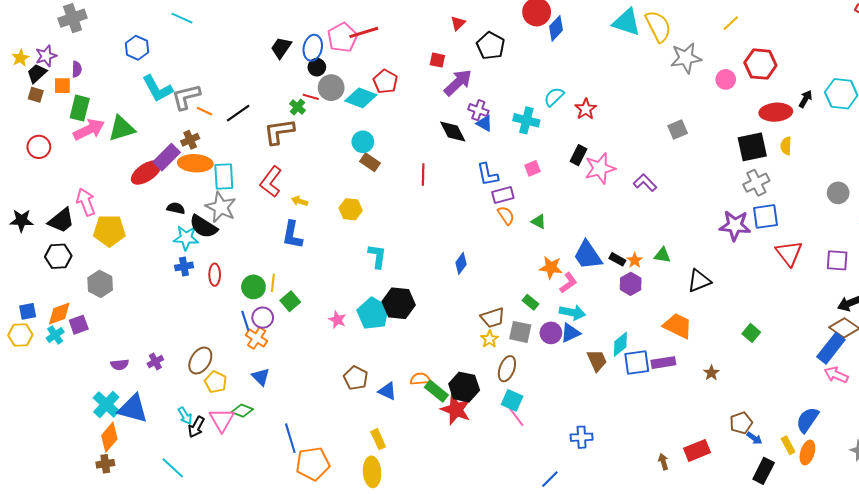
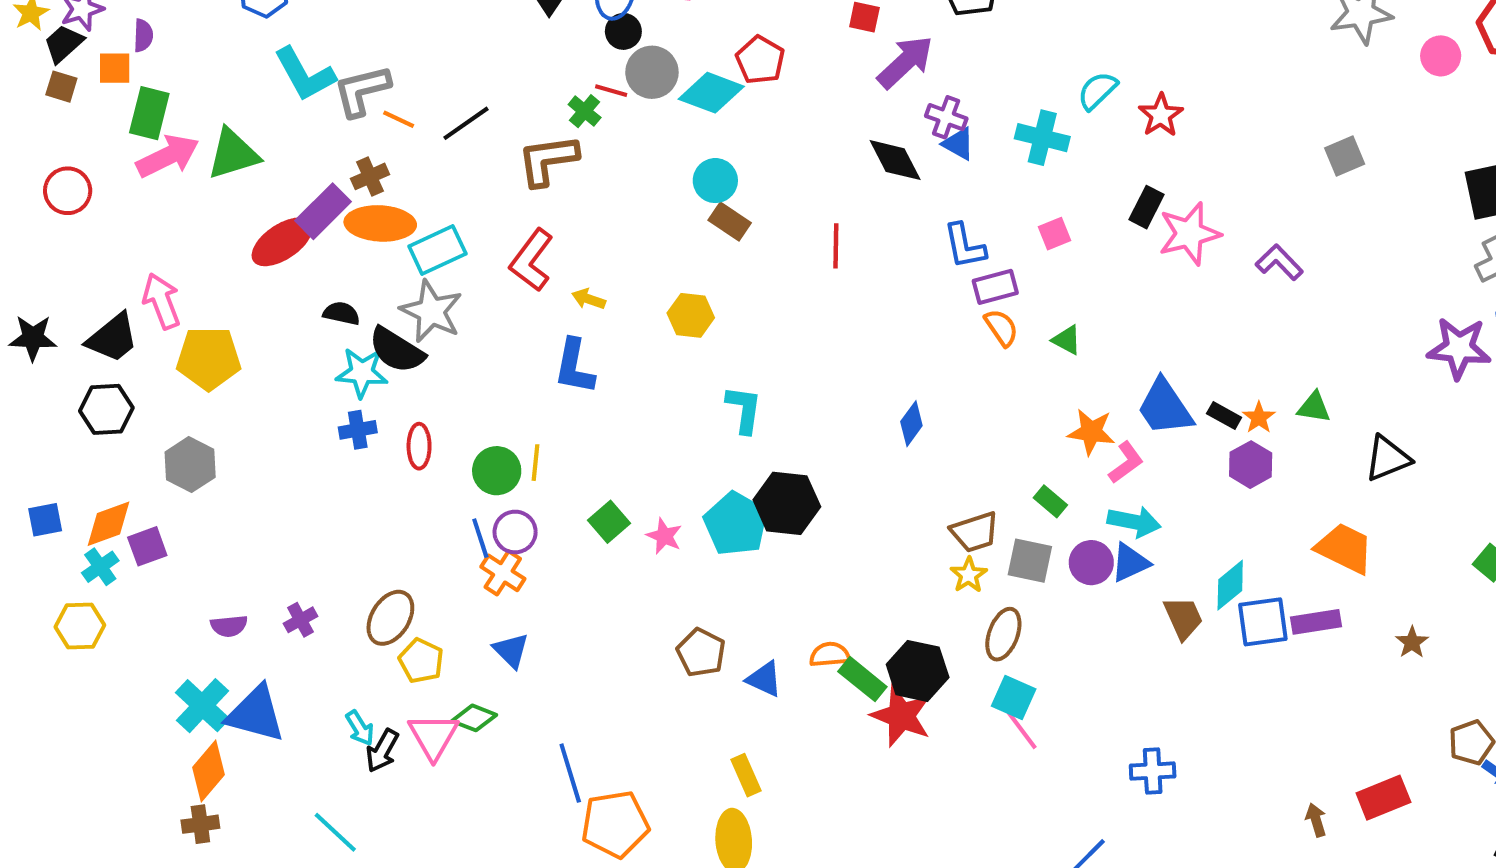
cyan rectangle: (224, 177) -> (437, 250), turned 68
green square: (290, 301) -> (609, 522), moved
yellow hexagon: (20, 335) -> (80, 626), moved

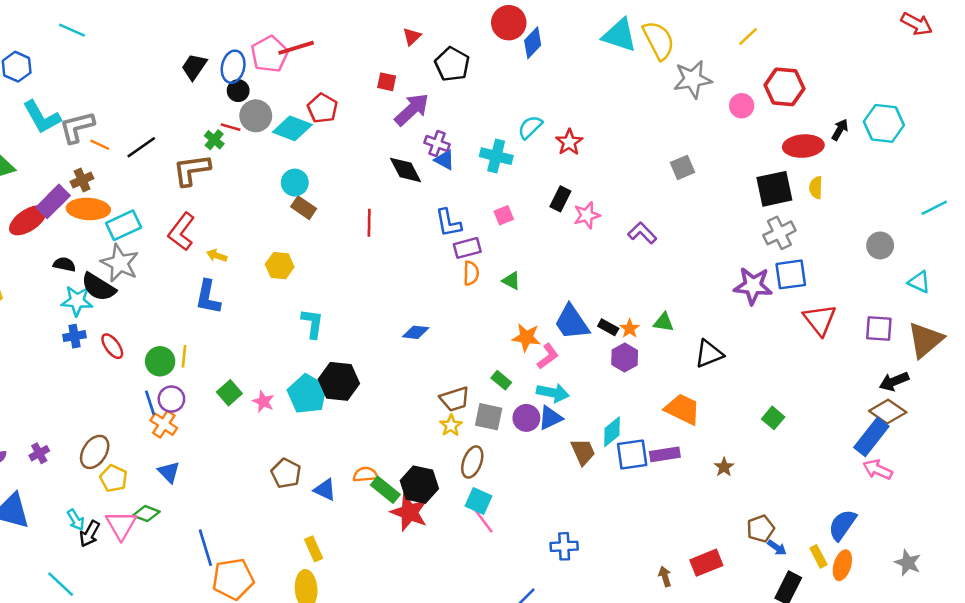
pink star: (1189, 234) -> (587, 215), size x0.7
orange semicircle: (1001, 328) -> (471, 273), turned 35
blue diamond: (911, 424) -> (416, 332), turned 60
red ellipse: (419, 446) -> (112, 346), turned -36

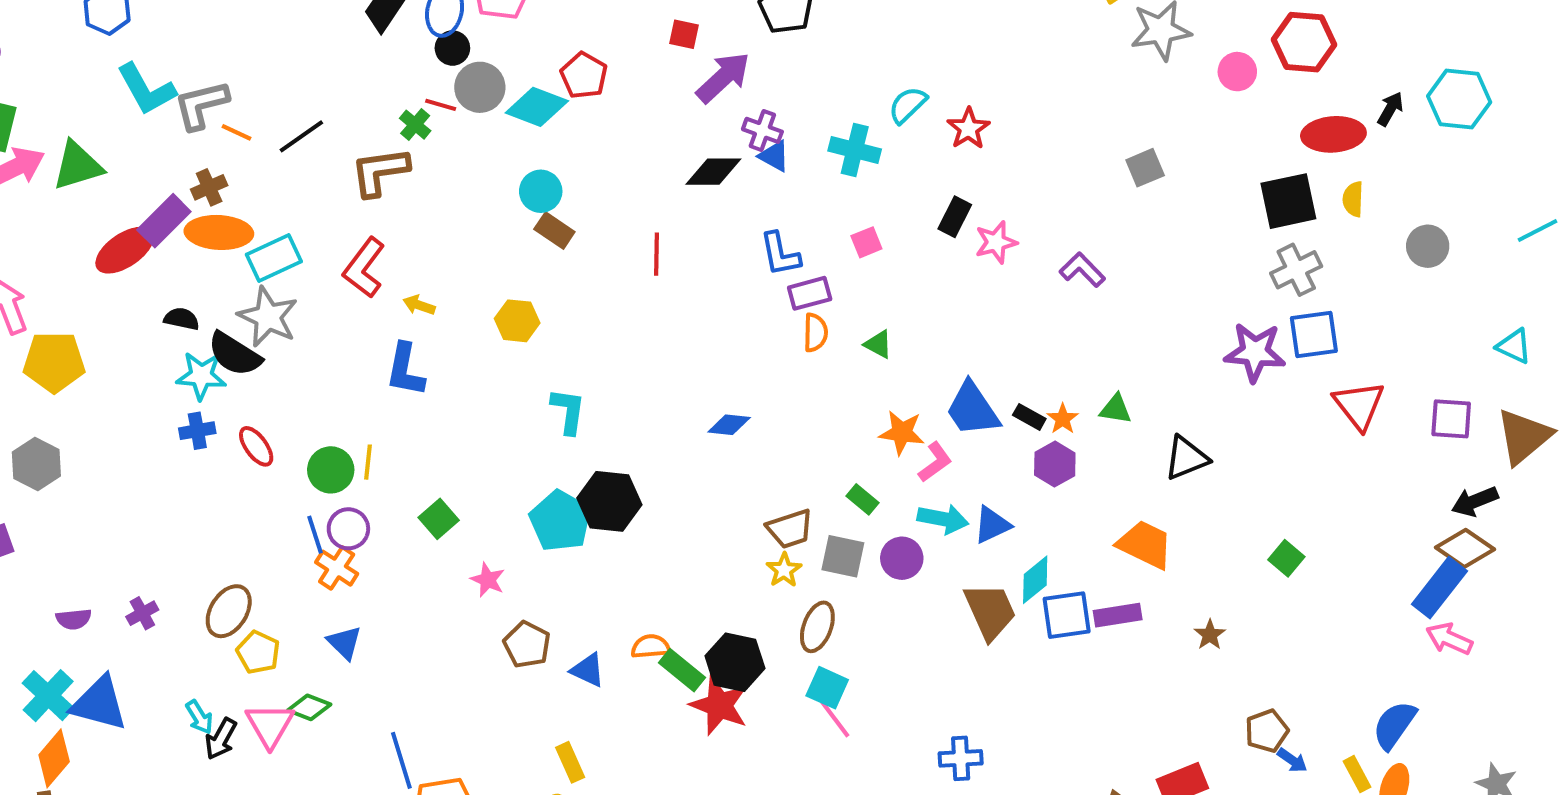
black diamond: (406, 170) -> (713, 172), turned -63
gray circle: (880, 245) -> (1428, 246), moved
pink star: (263, 402) -> (488, 580), moved
blue triangle: (550, 418) -> (992, 525), moved
brown trapezoid: (583, 452) -> (990, 611), size x1.4

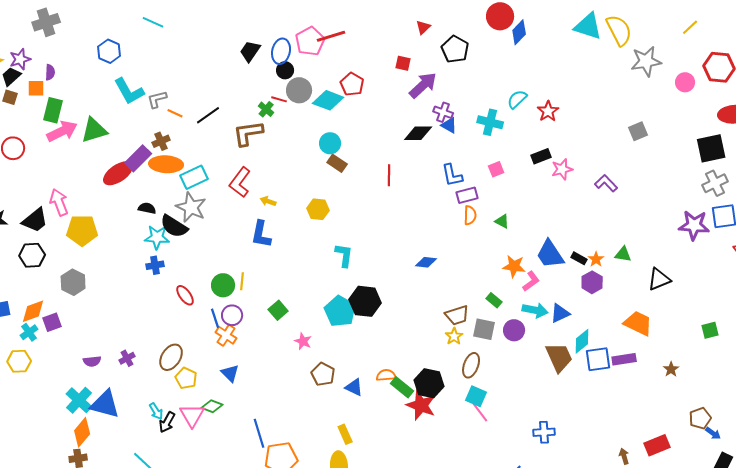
gray L-shape: (201, 105) -> (157, 99), size x0.7
black rectangle: (955, 217) -> (541, 156), turned 42
red ellipse: (256, 446) -> (185, 295), moved
green square: (1286, 558) -> (710, 330), turned 36

